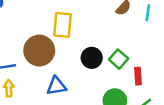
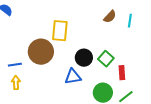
blue triangle: (56, 86) -> (73, 77), moved

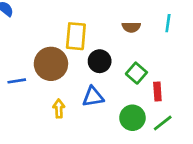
brown semicircle: (110, 17) -> (131, 27), moved, turned 48
black circle: (84, 58) -> (100, 61), moved
yellow arrow: (16, 83) -> (59, 109), moved

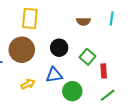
yellow rectangle: (76, 36) -> (30, 18), moved
yellow arrow: (59, 109) -> (28, 84), turned 64
green circle: (132, 118) -> (72, 91), moved

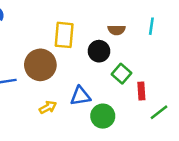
yellow rectangle: (30, 18) -> (64, 35), moved
black circle: (59, 48) -> (99, 51), moved
green line: (108, 95) -> (159, 112), moved

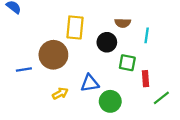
cyan line: (151, 26) -> (147, 35), moved
green square: (121, 74) -> (127, 63), turned -30

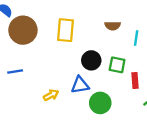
black circle: (107, 42) -> (91, 60), moved
brown circle: (53, 55) -> (23, 30), moved

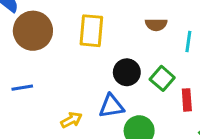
green square: (117, 65) -> (162, 78), turned 30

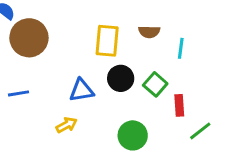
yellow rectangle: (91, 31) -> (107, 41), moved
blue triangle: (111, 106) -> (82, 90), moved

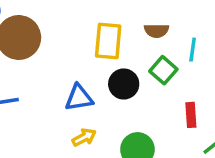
green square: (155, 84) -> (163, 70), moved
yellow arrow: (67, 125) -> (84, 137), moved

